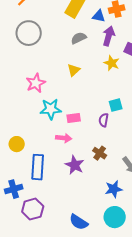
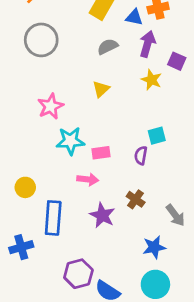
purple hexagon: (33, 209) -> (78, 274), moved

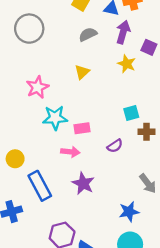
purple semicircle: (141, 156) -> (115, 146), moved, turned -133
brown cross: (136, 199) -> (147, 132), moved, turned -35
blue rectangle: (53, 218) -> (40, 186), turned -32

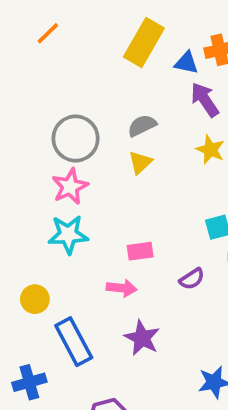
gray circle: (29, 29) -> (76, 139), moved
purple arrow: (123, 32) -> (205, 100), turned -50
gray semicircle: (88, 34) -> (142, 126), moved
cyan star: (55, 118) -> (68, 235), moved

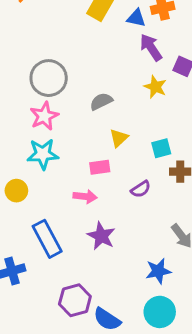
gray semicircle: (142, 126) -> (101, 101), moved
yellow triangle: (140, 163) -> (119, 138), moved
yellow circle: (35, 299) -> (16, 191), moved

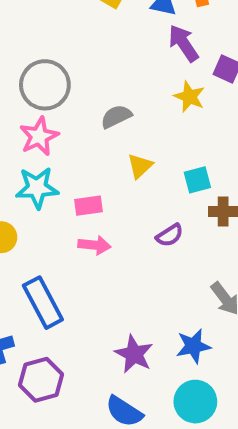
pink rectangle: (100, 167) -> (88, 206), moved
purple star: (101, 236) -> (134, 354), moved
purple hexagon: (75, 300) -> (41, 380), moved

